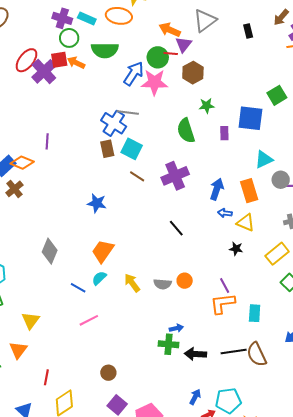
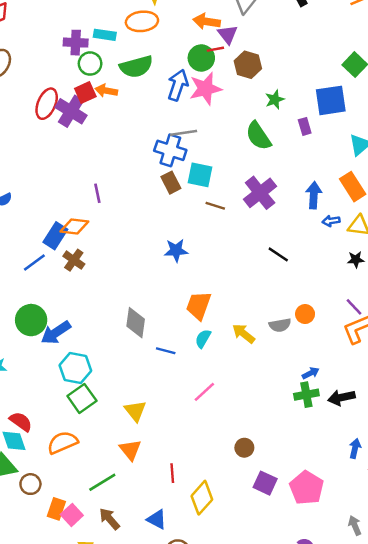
blue line: (78, 288) -> (166, 351), moved

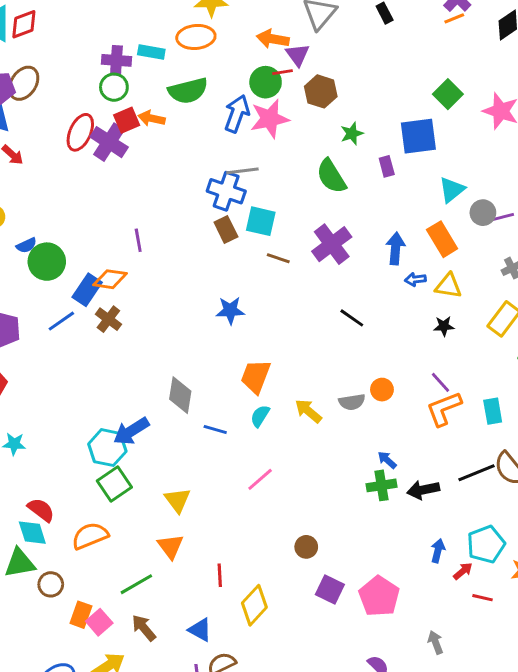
green circle: (90, 64) -> (114, 87), moved
green circle: (31, 320) -> (47, 262), moved
blue arrow: (56, 333) -> (131, 431), moved
blue arrow: (311, 373) -> (387, 460), turned -112

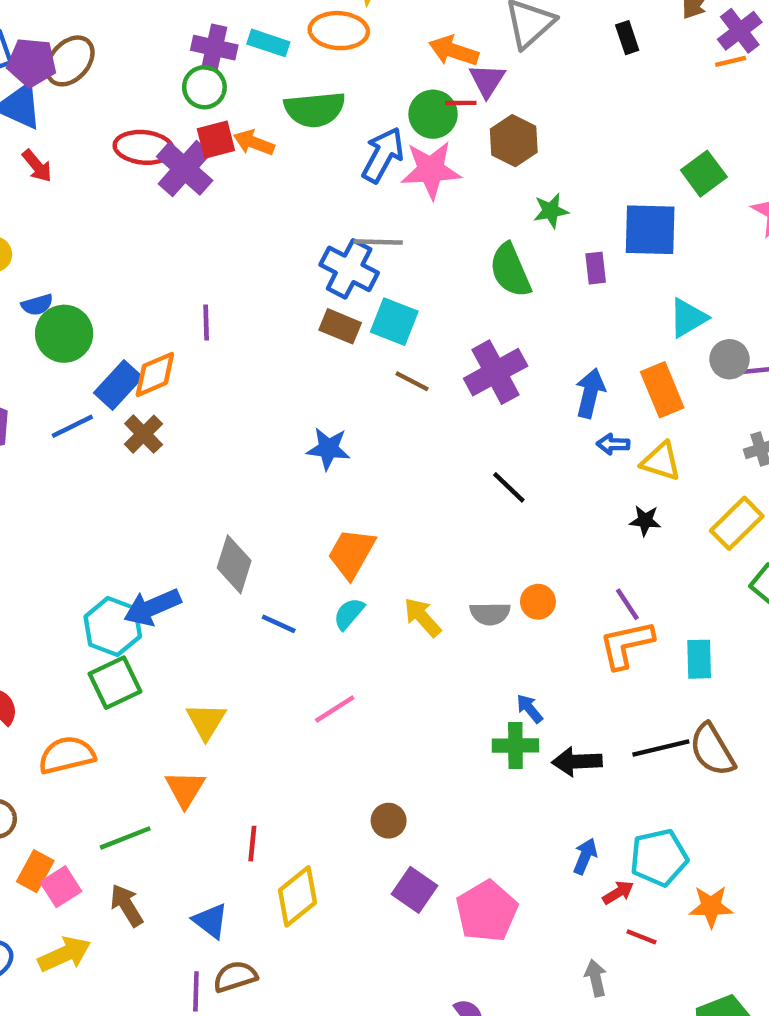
red ellipse: (80, 132) -> (144, 147), turned 63
brown rectangle: (226, 230) -> (340, 326), turned -50
orange diamond: (110, 279) -> (155, 374), turned -40
gray arrow: (436, 642) -> (596, 978), moved

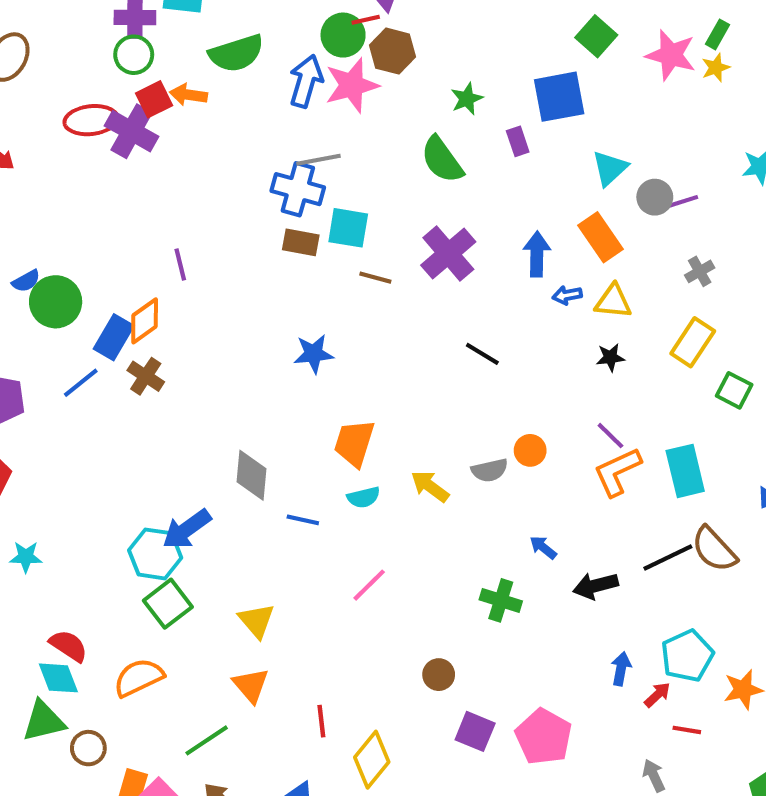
brown hexagon: (514, 141) -> (392, 51), moved
cyan semicircle: (349, 614) -> (364, 497), turned -132
cyan rectangle: (699, 659) -> (685, 471), size x1.4
green cross: (515, 746) -> (501, 600), moved, turned 30

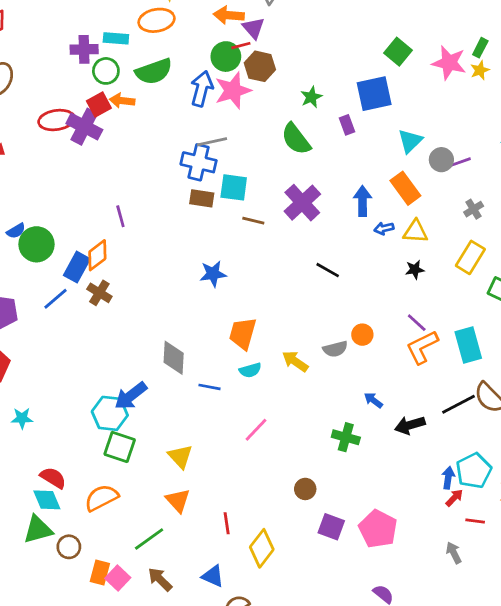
green circle: (134, 55) -> (106, 71), moved
green square: (168, 604) -> (120, 447), turned -32
blue arrow: (621, 669) -> (448, 478), moved

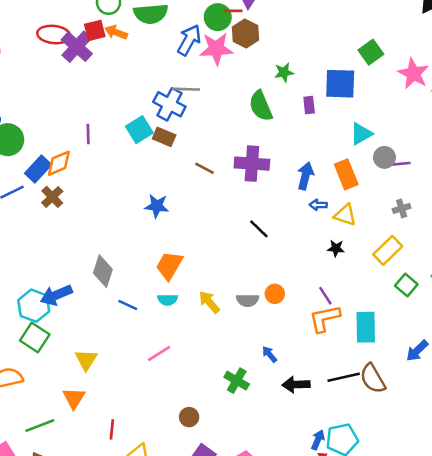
cyan square: (234, 187) -> (139, 130), moved, turned 36
purple cross: (302, 203) -> (252, 164), turned 32

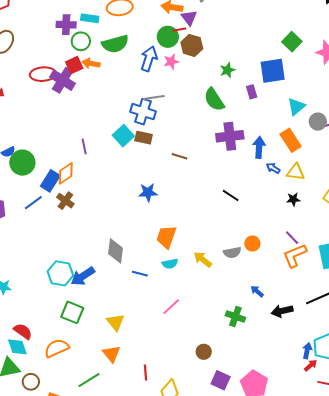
pink star: (216, 49) -> (171, 62), size x0.6
purple cross: (252, 164) -> (230, 136), moved
blue arrow: (318, 205) -> (273, 168), turned 40
cyan hexagon: (34, 306) -> (60, 273), moved

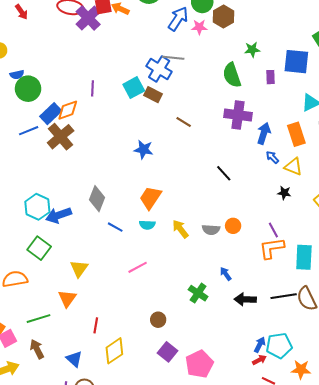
brown cross: (65, 201) -> (61, 137), size x1.5

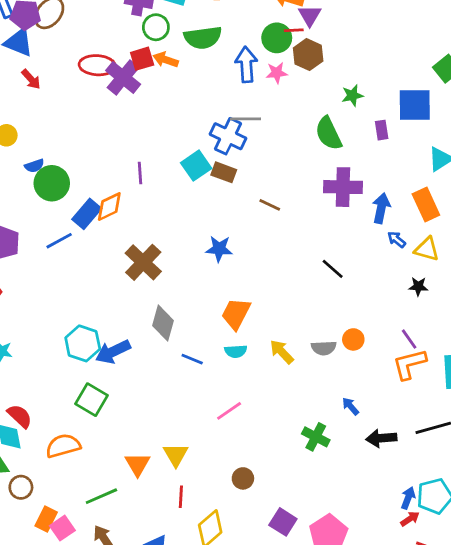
blue arrow: (178, 19) -> (246, 64), turned -30
brown cross: (61, 137) -> (143, 262), moved
yellow triangle: (79, 269) -> (176, 455), moved
brown circle: (158, 320) -> (243, 478), moved

